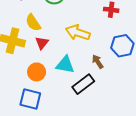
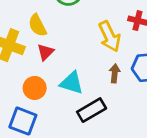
yellow arrow: (78, 33) -> (110, 36), moved, turned -140
brown arrow: (98, 62) -> (115, 73), moved, turned 32

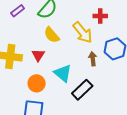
yellow semicircle: (37, 25) -> (52, 35), moved
cyan triangle: (72, 83) -> (63, 73), turned 36

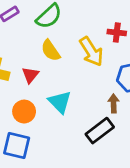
brown arrow: (93, 59) -> (114, 103), moved
black rectangle: (82, 90) -> (100, 131), moved

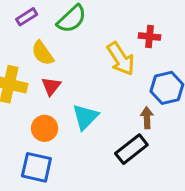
yellow semicircle: (51, 50) -> (43, 53), moved
cyan triangle: (60, 102) -> (85, 117), turned 30

